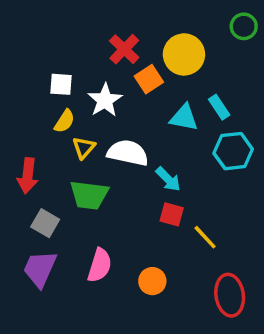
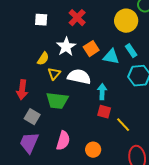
yellow circle: (184, 54) -> (126, 21), moved
orange square: (149, 79) -> (91, 49), moved
white square: (61, 84) -> (41, 20), moved
cyan arrow: (168, 179) -> (102, 92), turned -133

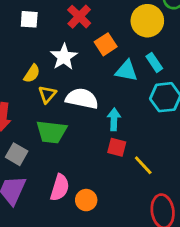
orange square: (91, 49) -> (106, 44), moved
orange circle: (93, 150) -> (86, 200), moved

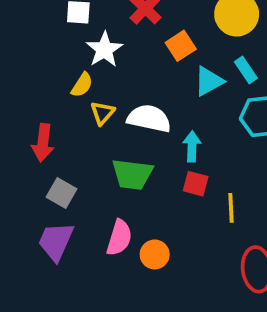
white star: (64, 57) -> (104, 50), moved
cyan triangle: (126, 71) -> (209, 81), turned -40
green trapezoid: (51, 132) -> (132, 174), moved
yellow line: (143, 165) -> (231, 208), turned 40

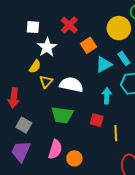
cyan arrow: (192, 146) -> (107, 96), moved

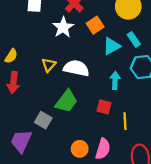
white star: (47, 47) -> (63, 27), moved
yellow semicircle: (35, 66) -> (11, 56), moved
green trapezoid: (62, 115) -> (66, 101), turned -60
gray square: (24, 125) -> (43, 120), moved
pink semicircle: (55, 149) -> (103, 149), moved

